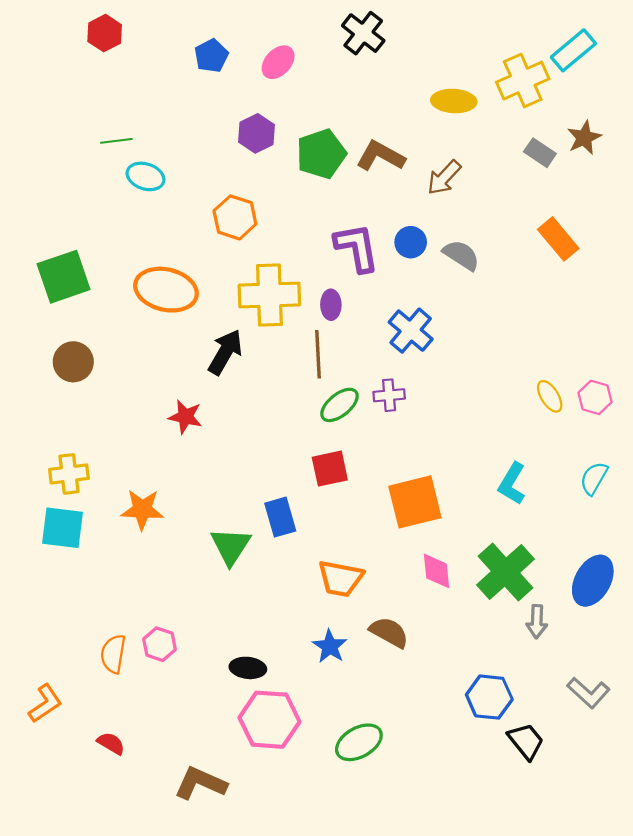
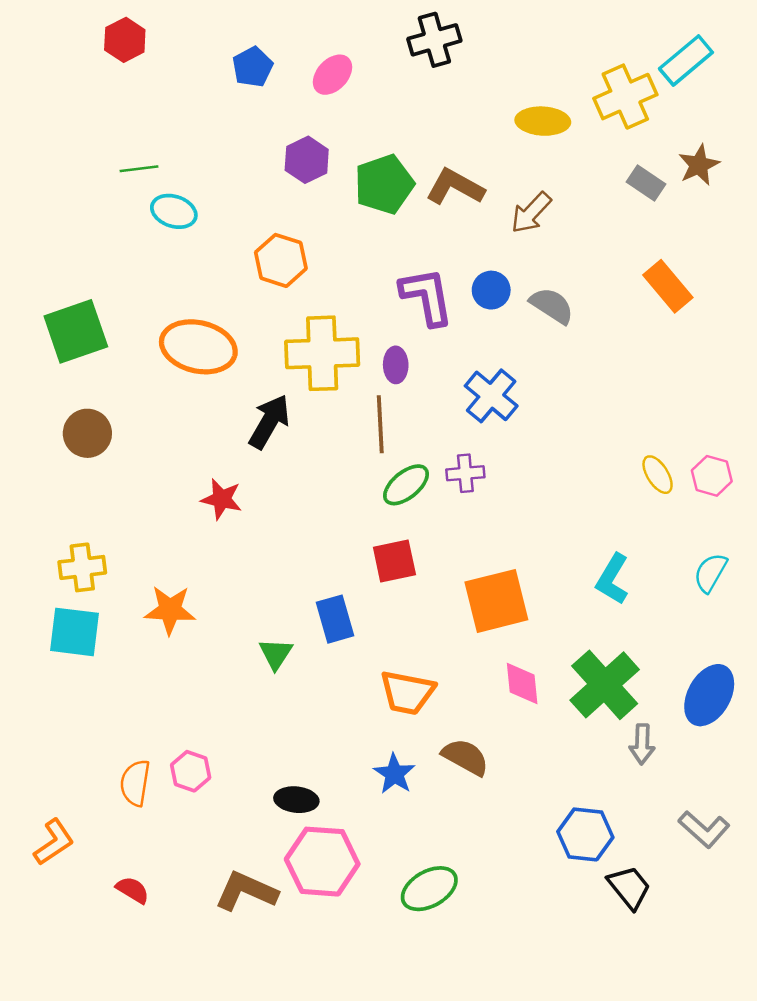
black cross: (363, 33) -> (434, 40), turned 36
green triangle: (231, 546) -> (276, 654), size x0.7
brown L-shape: (200, 783) -> (246, 891), moved

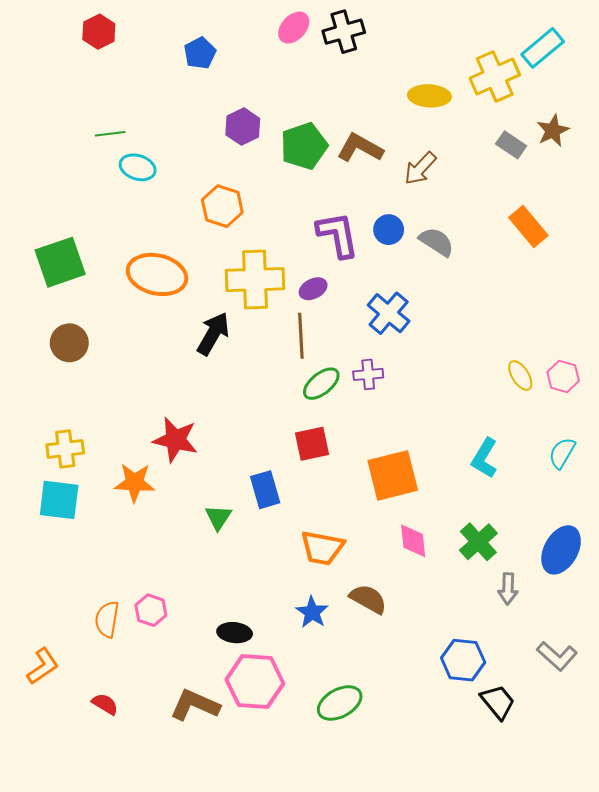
pink ellipse: (332, 75) -> (294, 28), moved
purple ellipse: (396, 365) -> (313, 289), turned 64
red star: (222, 499) -> (175, 440), moved, size x1.4
green cross: (605, 685) -> (478, 542), size x0.7

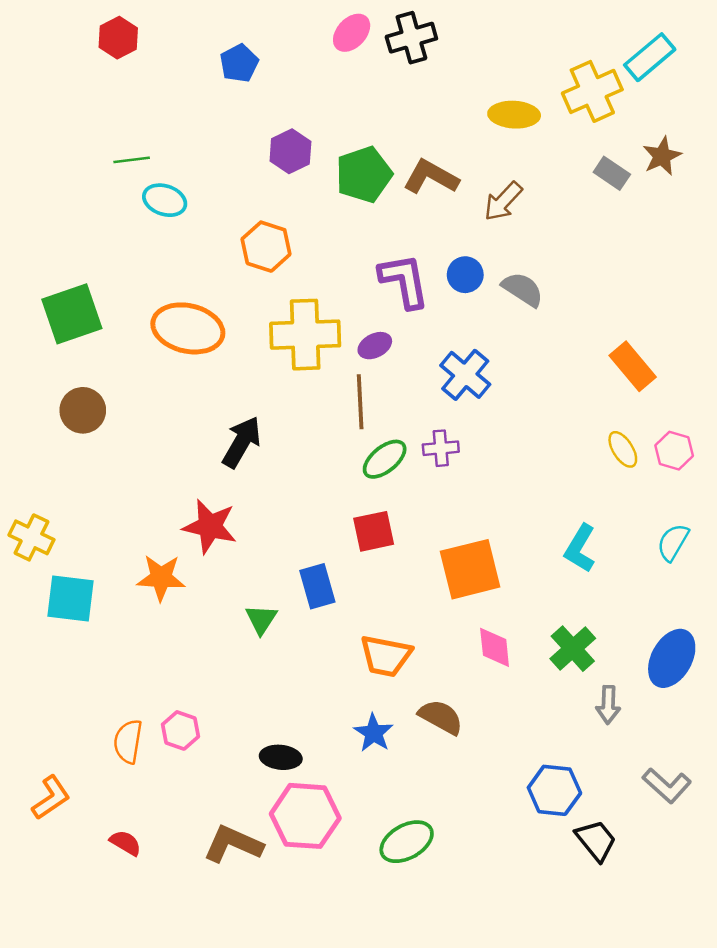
orange rectangle: (528, 227) -> (633, 366), moved
black arrow: (213, 334) -> (242, 442), moved
yellow cross: (65, 449) -> (31, 537), moved, turned 33

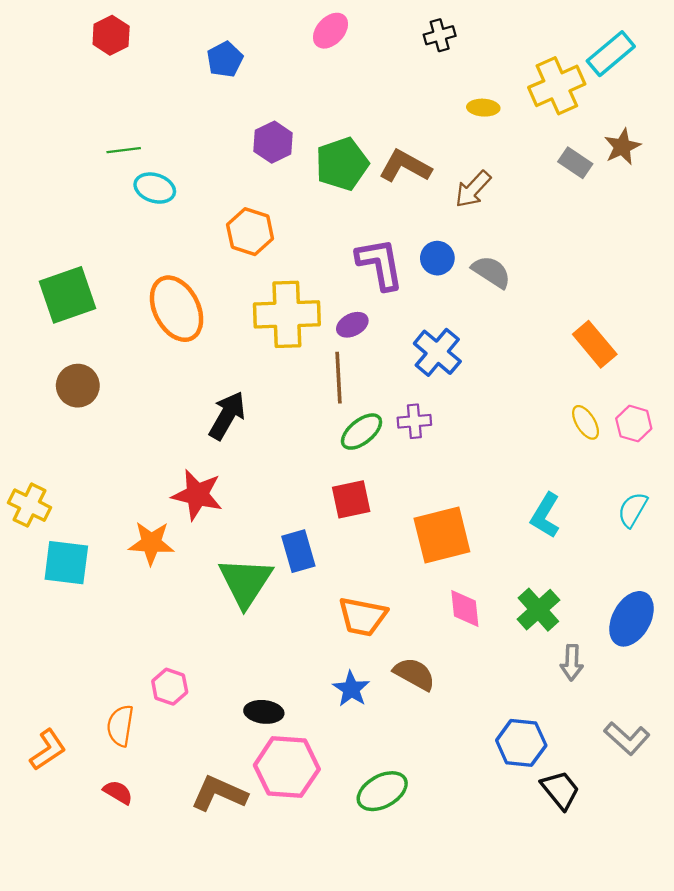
black cross: (411, 38) -> (440, 35), moved, size x0.7
yellow ellipse: (514, 115) -> (483, 108), size x0.7
orange ellipse: (188, 328) -> (177, 309), turned 50
green triangle: (261, 619) -> (245, 582), size x1.8
orange semicircle: (128, 741) -> (120, 726), moved

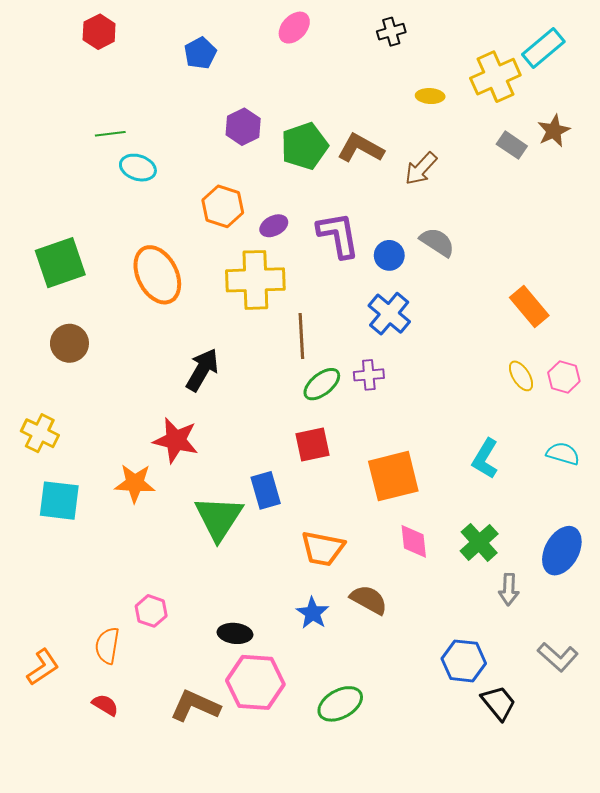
blue circle: (437, 258) -> (389, 255), moved
purple ellipse: (352, 325) -> (274, 226), moved
yellow cross: (30, 505) -> (40, 433), moved
cyan semicircle: (633, 510) -> (563, 454), turned 76

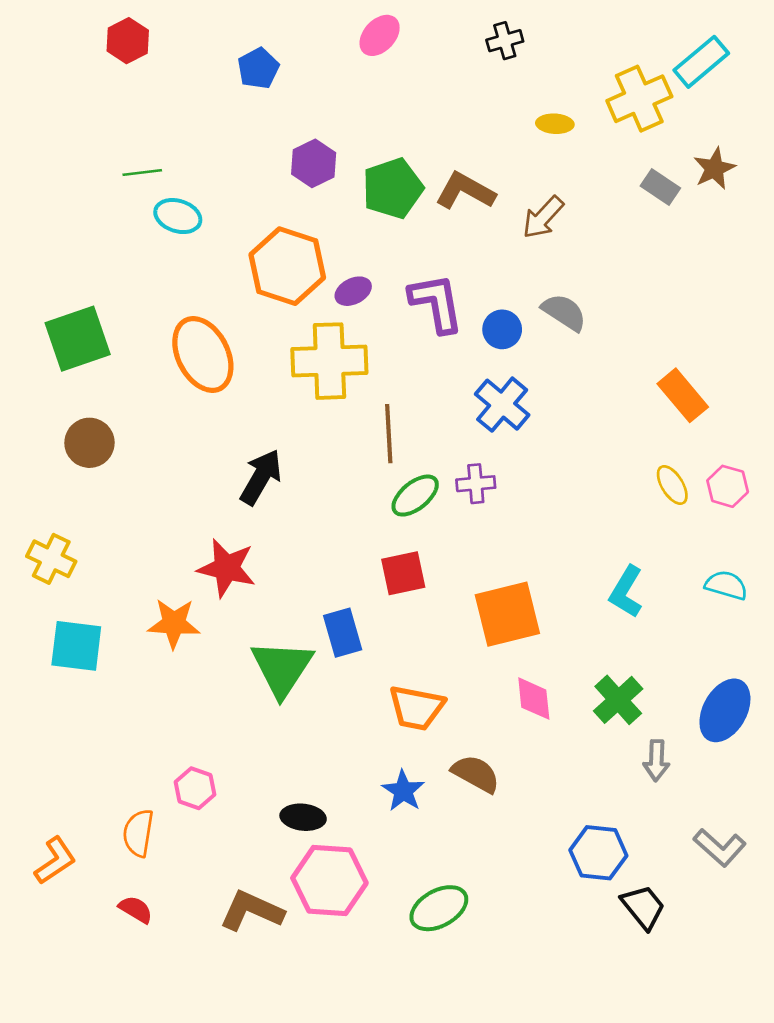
orange hexagon: (223, 206) -> (287, 266), size x1.4

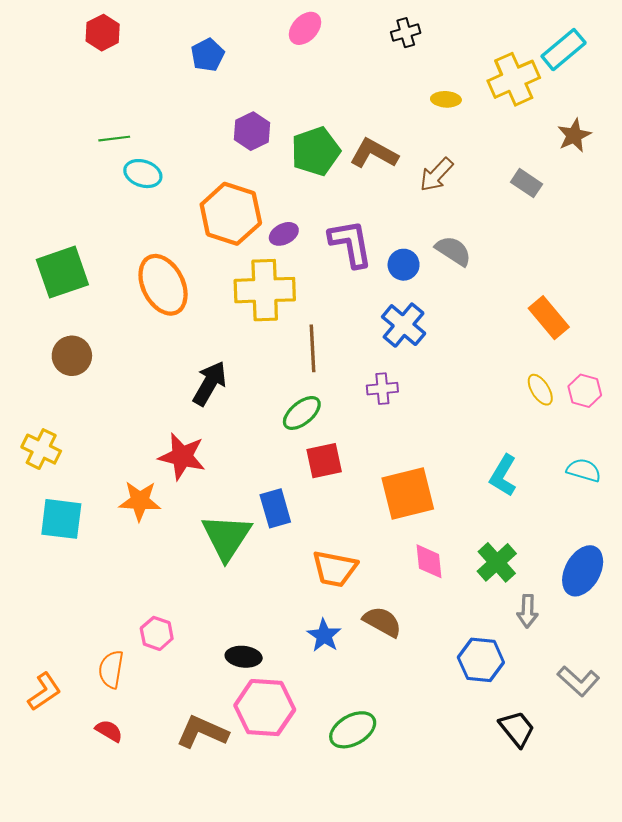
gray rectangle: (660, 187) -> (526, 183), moved
green ellipse: (415, 496) -> (302, 413), moved
blue hexagon: (598, 853) -> (481, 660), moved

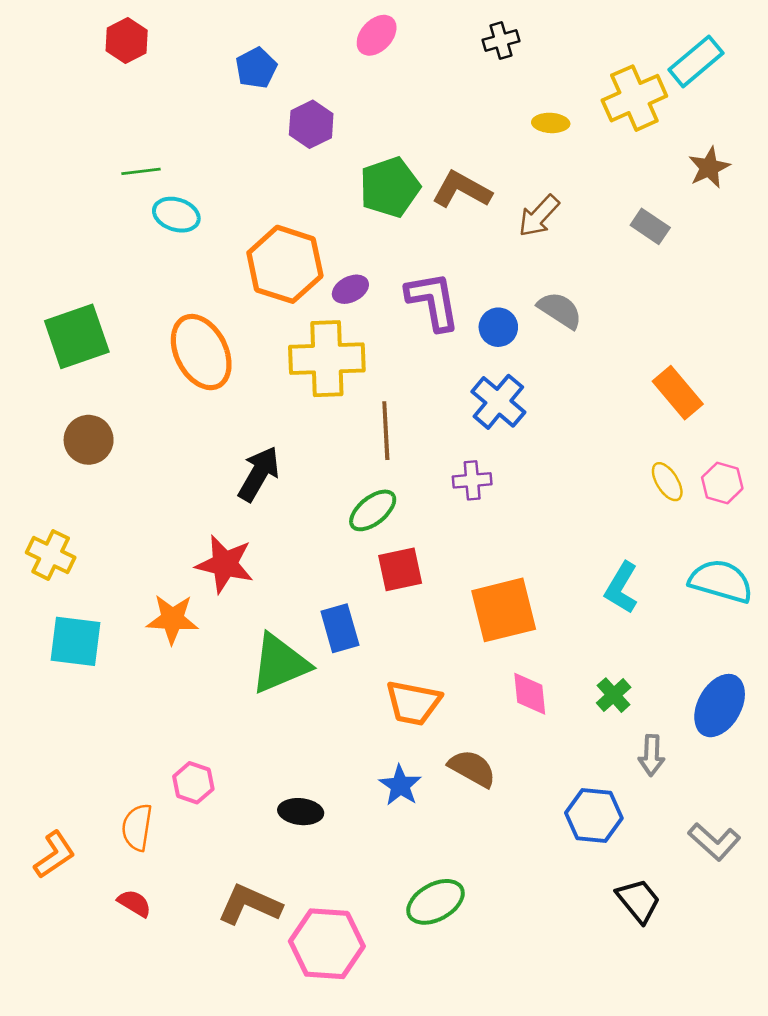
purple hexagon: (252, 131) -> (311, 124), moved
cyan semicircle: (584, 470) -> (721, 581), size x1.5
green triangle: (227, 537) -> (280, 664), turned 34
green cross: (497, 562) -> (614, 695), size x0.7
pink hexagon: (265, 708) -> (327, 944), moved

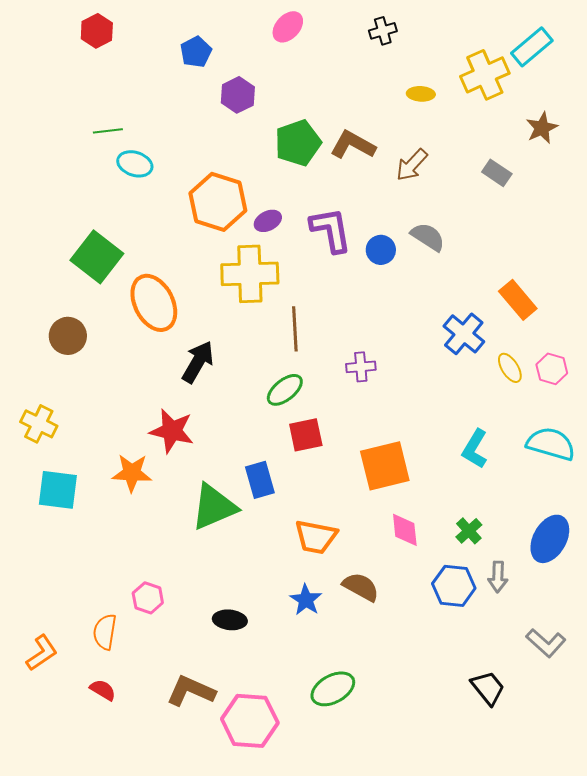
green square: (77, 336) -> (97, 257), moved, turned -33
orange ellipse: (201, 352) -> (154, 303), moved
blue cross: (498, 402) -> (464, 334), moved
blue hexagon: (594, 815) -> (454, 586), moved

